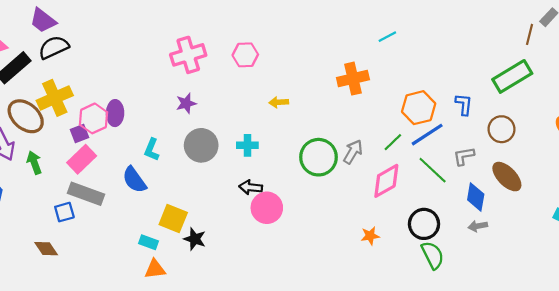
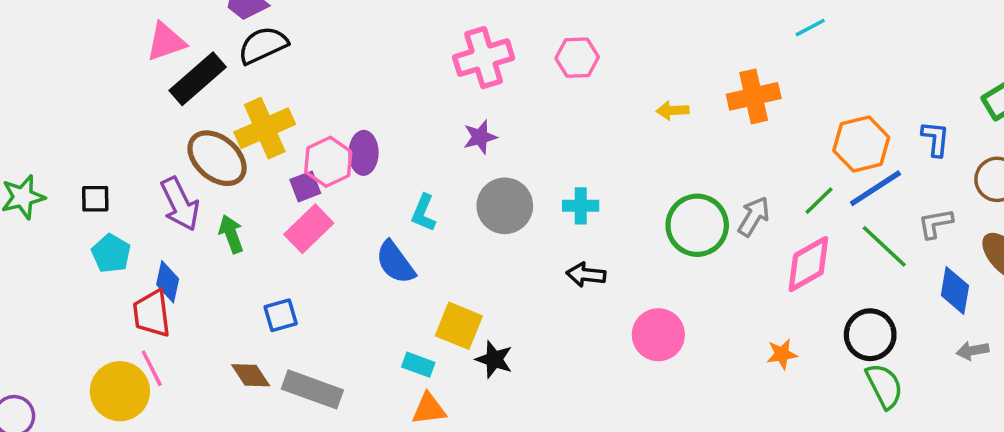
yellow arrow: (279, 102) -> (672, 111), moved
gray rectangle: (86, 194) -> (312, 389), moved
pink circle: (267, 208) -> (658, 335), moved
gray arrow: (478, 226) -> (973, 351), moved

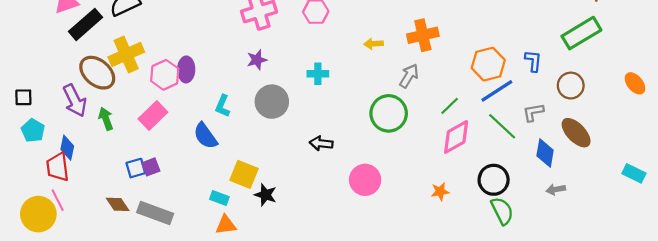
purple square: (305, 186) -> (151, 167), moved
green line: (819, 201) -> (450, 106), moved
cyan cross: (581, 206) -> (318, 74), moved
gray arrow: (754, 216) -> (409, 76), moved

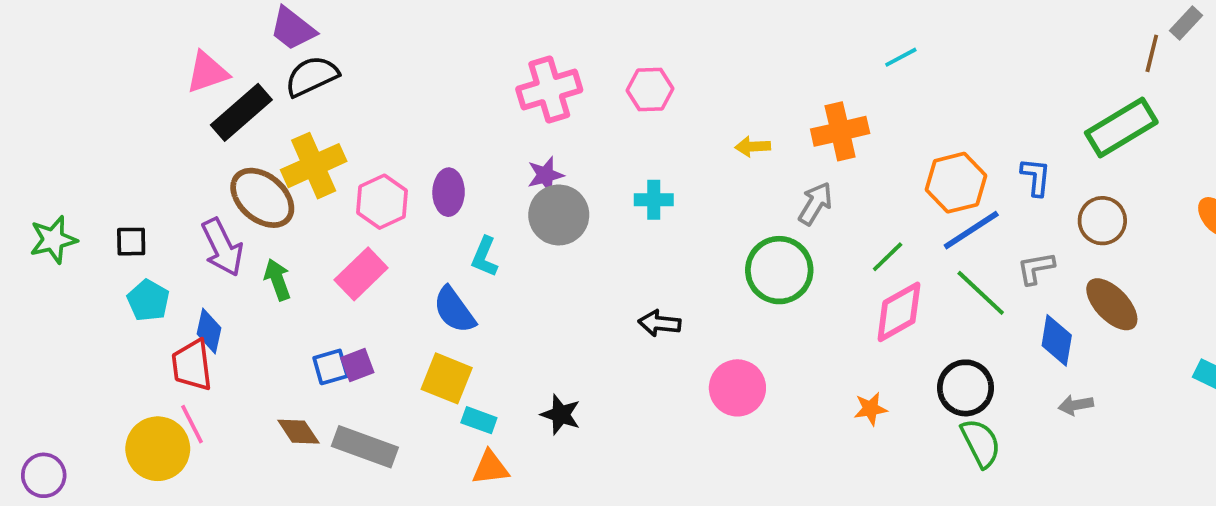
purple ellipse: (186, 69) -> (449, 192), moved
gray circle: (272, 102) -> (559, 215), moved
yellow square: (244, 174) -> (447, 378), moved

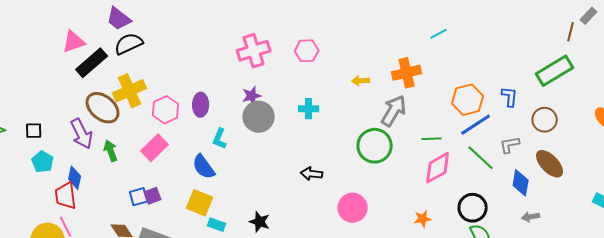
gray arrow: (815, 204) -> (394, 111), size x1.4
green line: (888, 257) -> (432, 139), turned 42

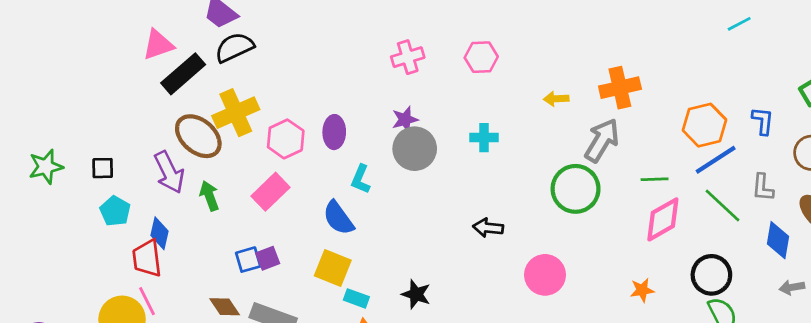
cyan line: (439, 34) -> (739, 24), moved
pink cross: (254, 51) -> (408, 57), size x0.7
gray L-shape: (510, 145) -> (763, 187), turned -75

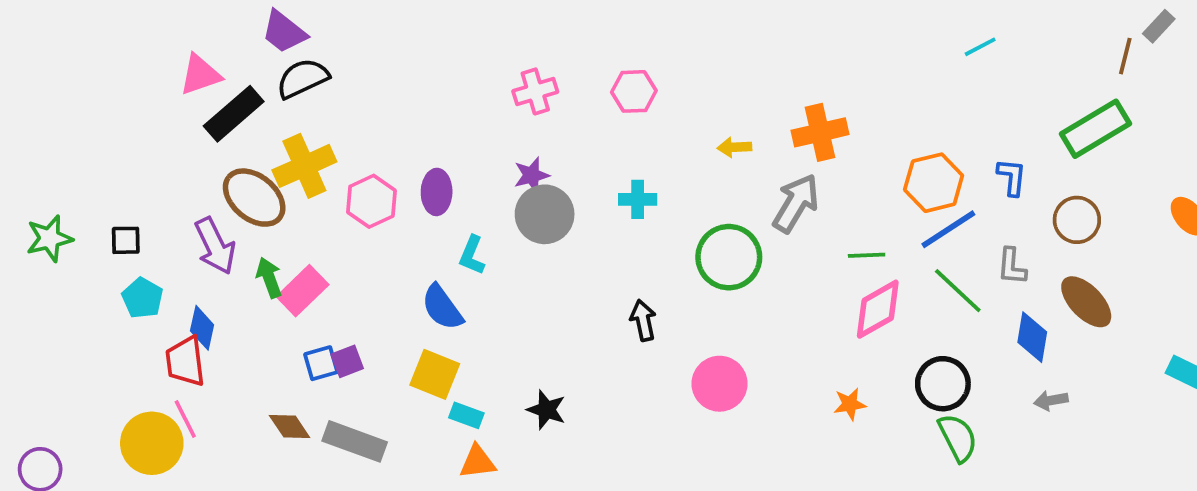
green circle: (576, 189) -> (729, 257), moved
pink rectangle: (270, 192) -> (303, 291), moved
black arrow: (488, 228) -> (643, 320), turned 72

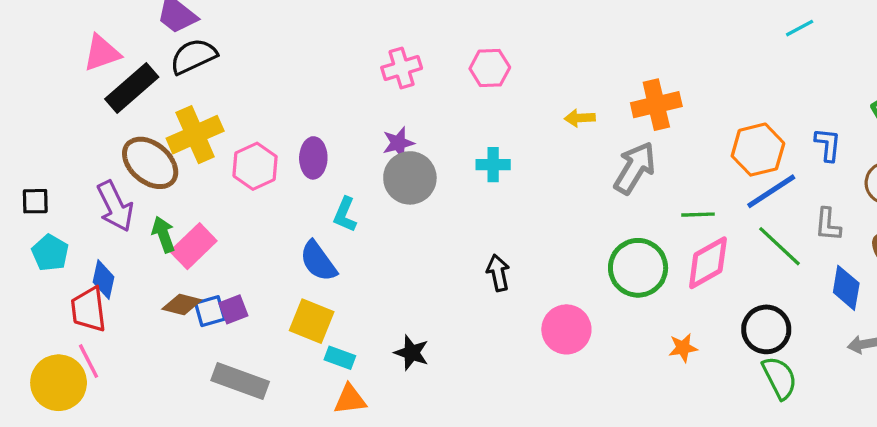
green circle: (729, 257) -> (638, 268), moved
brown diamond: (290, 427) -> (182, 304), moved, turned -42

